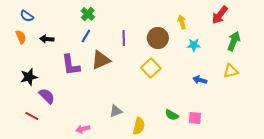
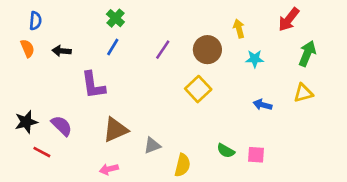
blue semicircle: (27, 16) -> (35, 21), turned -120
purple line: (124, 38) -> (163, 50), turned 35
brown triangle: (101, 60) -> (115, 130), moved
black star: (29, 77) -> (26, 122), moved

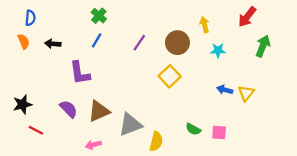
yellow triangle: (303, 93) -> (246, 93), moved, turned -36
purple semicircle: (62, 126) -> (69, 109), moved
gray triangle: (152, 146) -> (130, 125), size x1.6

